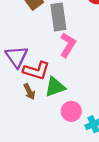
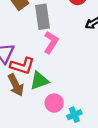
brown arrow: (29, 92) -> (16, 85), size x1.5

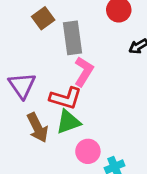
red L-shape: (22, 66) -> (66, 98), moved

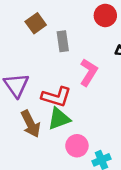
gray rectangle: (73, 38) -> (63, 41), size x0.7
pink L-shape: (84, 71) -> (89, 72), moved

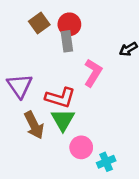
red circle: (105, 15) -> (69, 24), moved
green triangle: (59, 119) -> (63, 120), turned -40

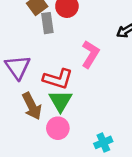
gray rectangle: (67, 41) -> (47, 23), moved
pink circle: (81, 147) -> (58, 128), moved

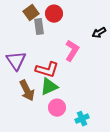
green triangle: (60, 101) -> (49, 87), turned 36
pink circle: (58, 128) -> (57, 108), moved

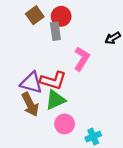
gray rectangle: (39, 27) -> (55, 31), moved
purple triangle: (16, 61) -> (31, 83), moved, turned -40

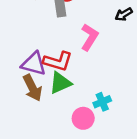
pink circle: (65, 124) -> (83, 118), moved
cyan cross: (93, 137) -> (102, 102), moved

